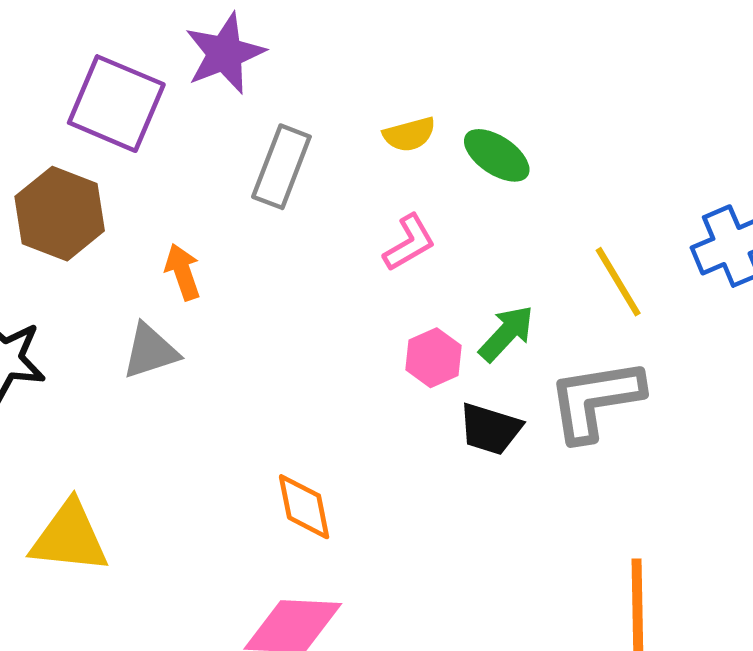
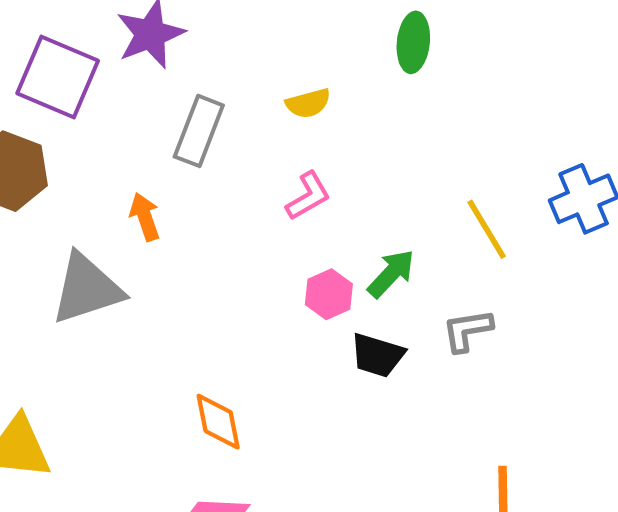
green ellipse: (497, 155) -> (413, 42), moved, turned 62
orange arrow: (183, 272) -> (145, 217), moved
gray triangle: (150, 351) -> (87, 289), size x1.5
gray L-shape: (595, 400) -> (467, 330), size x0.6

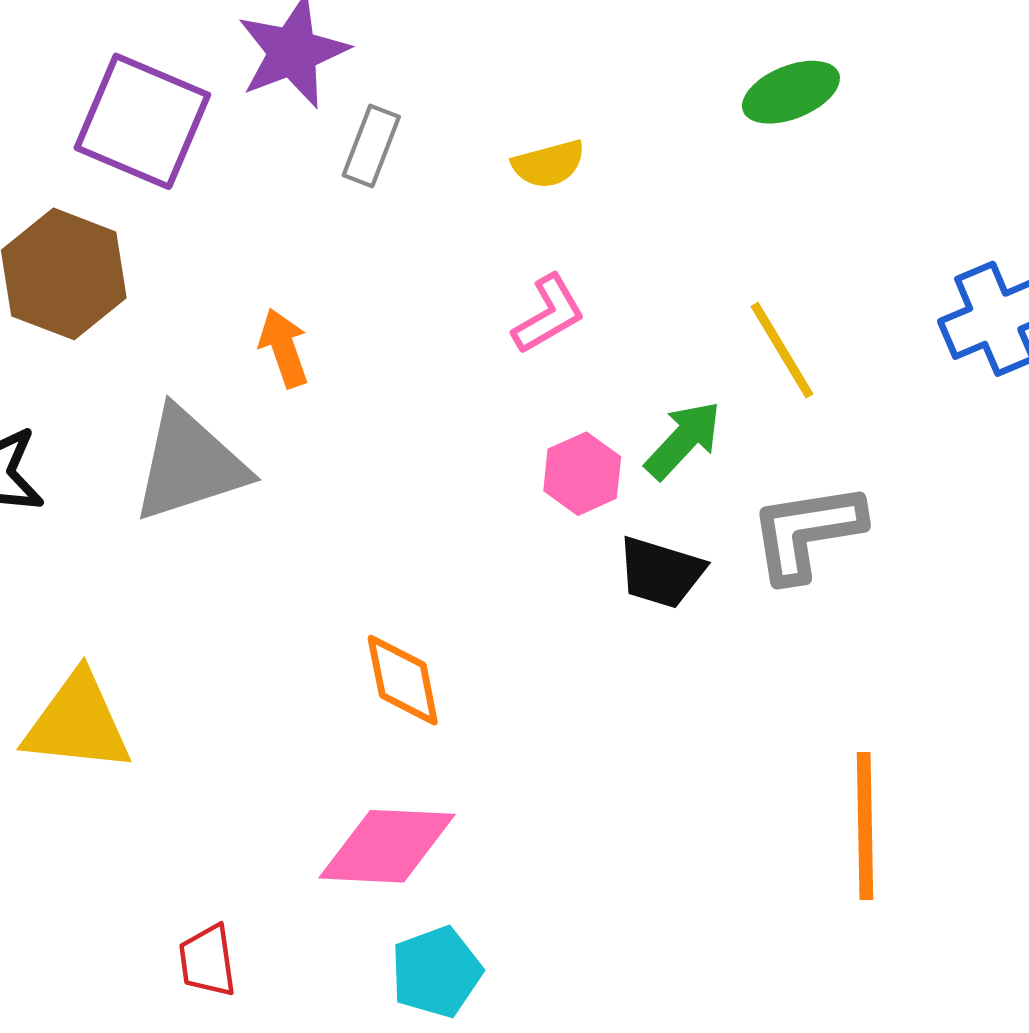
green ellipse: (413, 42) -> (791, 92), moved, turned 62
gray rectangle: (199, 131) -> (371, 146), moved, size x0.7
yellow line: (487, 229) -> (782, 350), moved
gray L-shape: (467, 330) -> (807, 532), size x1.4

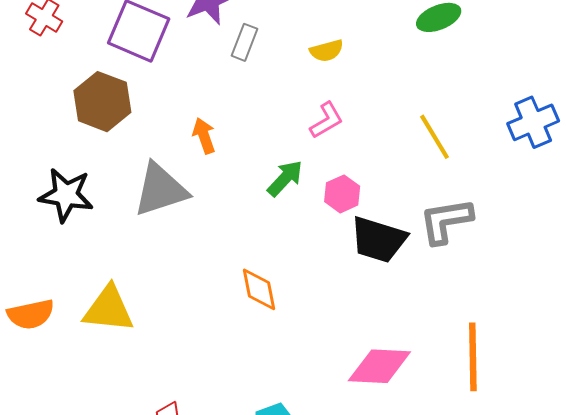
green arrow: (683, 440) -> (285, 178), moved
black trapezoid: (661, 572) -> (378, 240), size x1.4
pink diamond: (387, 846) -> (379, 366), moved

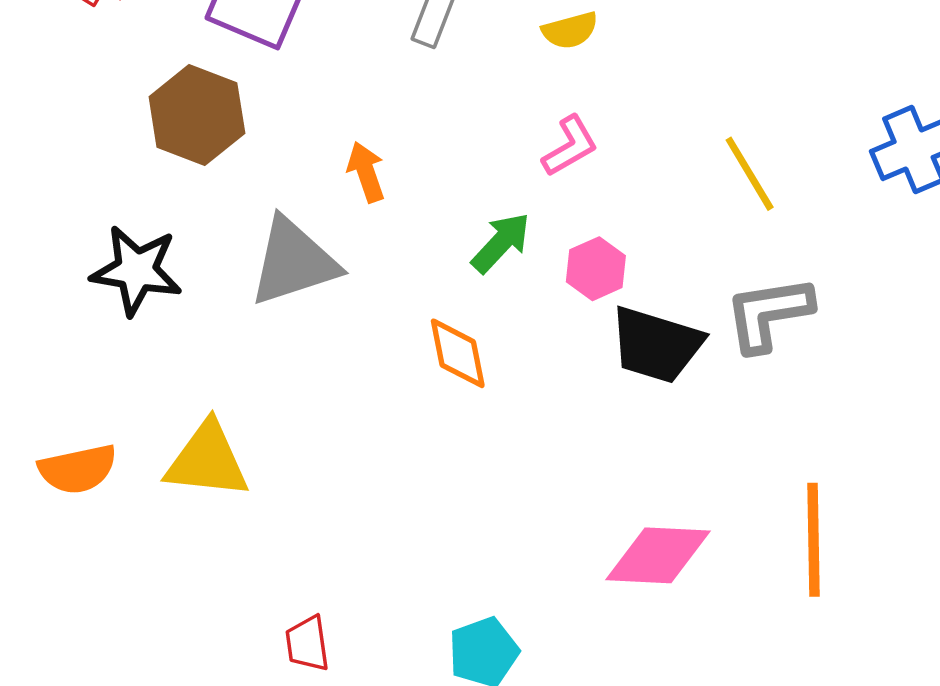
orange diamond: (259, 289) -> (458, 353), moved

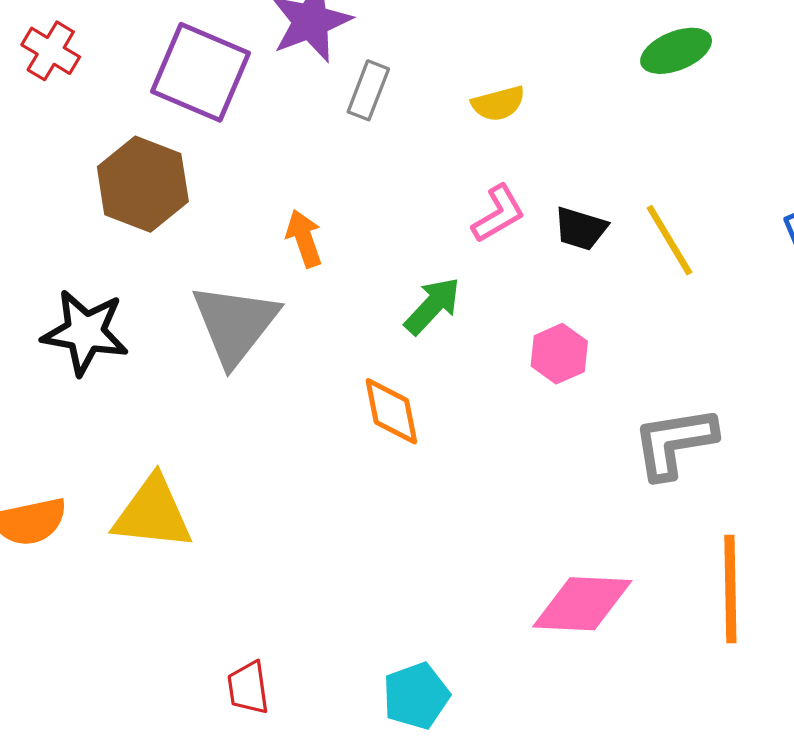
gray triangle: (294, 262) -> (235, 324), turned -34
pink hexagon: (596, 269) -> (559, 354), moved
gray L-shape: (769, 314) -> (674, 443), moved
black trapezoid: (656, 345) -> (581, 229), moved, size x0.6

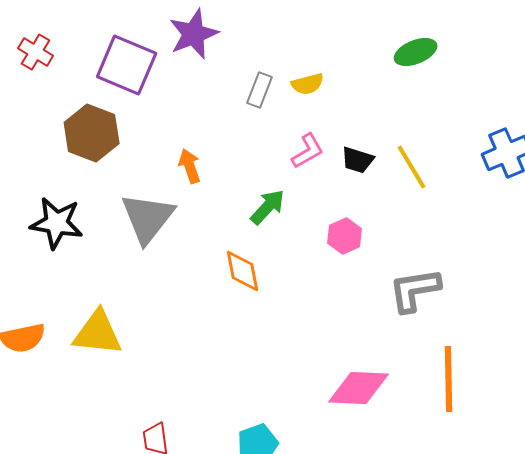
gray rectangle: (368, 90) -> (260, 90), moved

